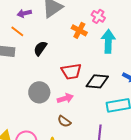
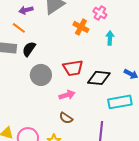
cyan arrow: (108, 41) -> (110, 38), size x0.6
black semicircle: (40, 48) -> (29, 49), moved
gray circle: (39, 92) -> (41, 75), moved

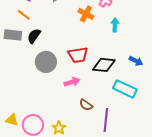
cyan rectangle: (120, 102) -> (125, 89), turned 35
brown semicircle: (66, 118) -> (86, 105), moved

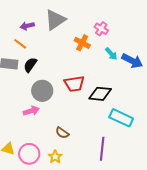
cyan arrow: (115, 25) -> (111, 54), turned 136
blue arrow: (136, 61) -> (132, 61), moved, size x1.5
pink arrow: (72, 82) -> (31, 111), moved
brown semicircle: (86, 105) -> (62, 133), moved

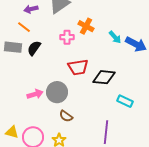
pink cross: (101, 29) -> (67, 37), moved, turned -32
gray circle: (42, 91) -> (57, 92), moved
cyan rectangle: (121, 118) -> (125, 101), size x0.7

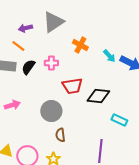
pink cross: (67, 37) -> (51, 63), moved
pink arrow: (35, 94) -> (12, 105), moved
brown semicircle: (66, 116) -> (60, 135), turned 48

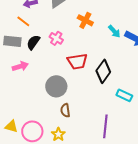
pink cross: (51, 63) -> (56, 38), turned 32
black diamond: (98, 96) -> (103, 71), turned -60
pink arrow: (12, 105) -> (20, 66), moved

